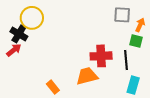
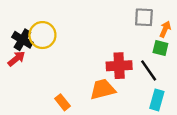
yellow circle: (32, 18) -> (42, 35), moved
black line: (126, 60) -> (149, 70), turned -30

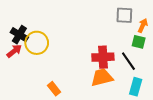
yellow circle: (42, 35) -> (37, 43), moved
orange trapezoid: (103, 89) -> (102, 77), moved

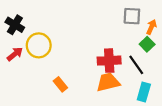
black cross: (19, 35) -> (15, 25), moved
green square: (139, 42) -> (147, 44), turned 32
orange rectangle: (54, 89) -> (60, 84), moved

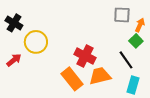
red arrow: (15, 54) -> (14, 60), moved
red cross: (109, 61) -> (85, 56), moved, turned 30
orange rectangle: (60, 84) -> (72, 79), moved, size x1.6

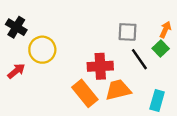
gray square: (122, 15) -> (127, 32), moved
red cross: (85, 56) -> (100, 66), turned -30
black line: (126, 60) -> (139, 59), moved

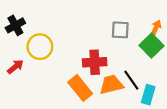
black cross: (16, 27) -> (15, 25), turned 30
green square: (161, 48) -> (152, 46), size x1.5
black line: (139, 59) -> (131, 80), moved

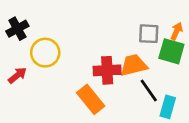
gray square: (120, 30) -> (149, 34), moved
green square: (152, 46) -> (171, 51), turned -30
orange trapezoid: (111, 85) -> (134, 65), moved

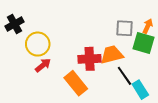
red arrow: (17, 75) -> (43, 65), moved
cyan rectangle: (168, 107) -> (140, 90), turned -48

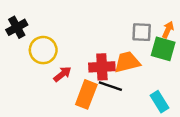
red arrow: (43, 65) -> (62, 74), moved
black line: (124, 76) -> (110, 86), moved, turned -36
orange rectangle: (76, 83) -> (86, 94), turned 60

